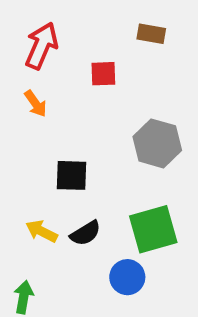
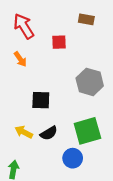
red arrow: (42, 46) -> (24, 26), turned -55

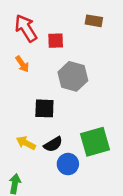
red square: (59, 42) -> (56, 41), moved
gray hexagon: (90, 82) -> (73, 76), moved
blue circle: (73, 158) -> (68, 164), moved

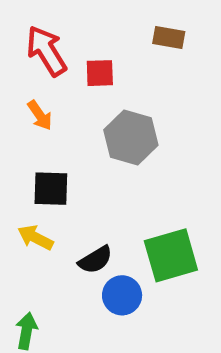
black square: (44, 108) -> (51, 189), moved
yellow arrow: (26, 143) -> (35, 238), moved

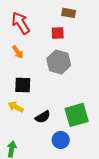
brown rectangle: (169, 38) -> (69, 13), moved
red square: (100, 73) -> (58, 33), moved
blue circle: (122, 295) -> (61, 140), moved

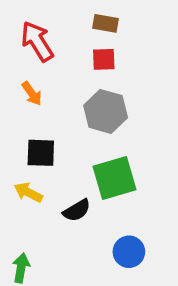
brown rectangle: (69, 13) -> (106, 23), moved
green square: (77, 115) -> (115, 178), moved
blue circle: (61, 140) -> (129, 252), moved

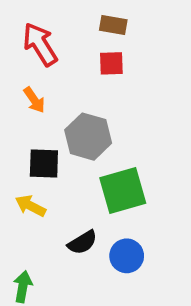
gray hexagon: (106, 111) -> (88, 137), moved
black semicircle: (77, 210) -> (82, 242), moved
blue circle: (129, 252) -> (127, 256), moved

